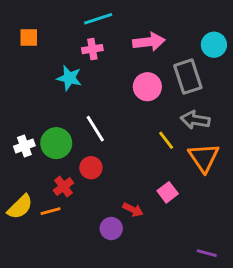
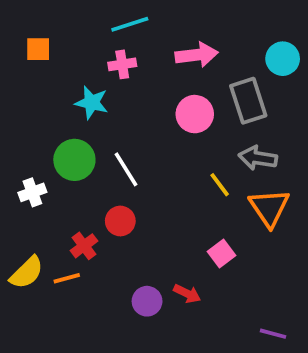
green circle: (56, 143) -> (74, 160), moved
red arrow: (133, 210) -> (187, 294), moved

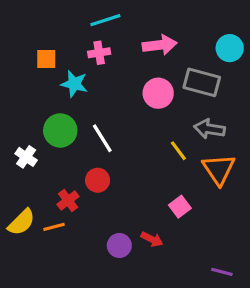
orange square: (38, 49) -> (46, 59), moved
gray rectangle: (248, 101) -> (202, 82), turned -57
white cross: (32, 192) -> (26, 157), turned -35

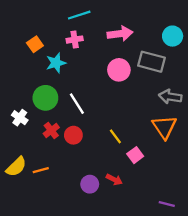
orange square: (46, 59) -> (35, 44), turned -35
cyan star: (74, 84) -> (56, 63), turned -30
gray arrow: (209, 129) -> (170, 97), moved
yellow line: (178, 151) -> (115, 136), moved
red cross: (68, 200) -> (51, 131), moved

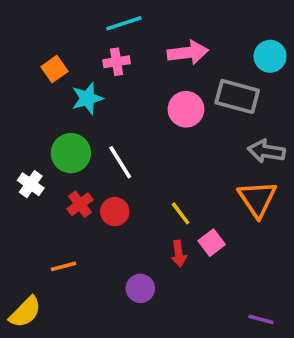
yellow semicircle: (16, 167) -> (25, 312), moved
red arrow: (114, 180) -> (179, 254), moved, turned 56

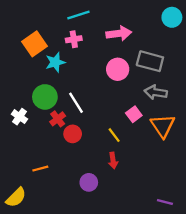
cyan circle: (270, 56) -> (172, 17), moved
orange square: (54, 69) -> (35, 44), size x1.5
gray arrow: (266, 151) -> (156, 92), moved
red cross: (80, 204) -> (58, 119), moved
pink square: (212, 243) -> (134, 114), moved

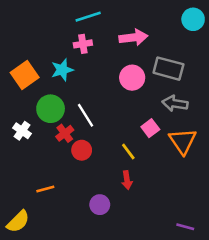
orange square: (35, 44) -> (25, 75), moved

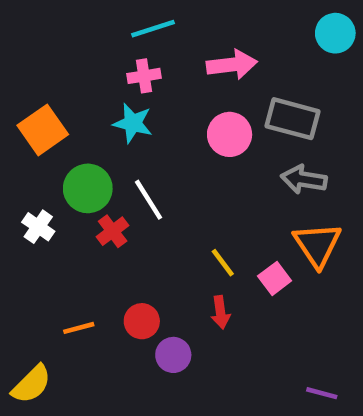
cyan star: (62, 70) -> (133, 123), moved, turned 30
pink square: (150, 128) -> (275, 278), moved
red circle: (82, 150) -> (142, 321), moved

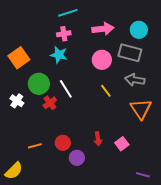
cyan circle: (335, 33) -> (139, 30), moved
yellow line: (223, 263) -> (106, 91), moved
pink square: (275, 278) -> (122, 144), moved

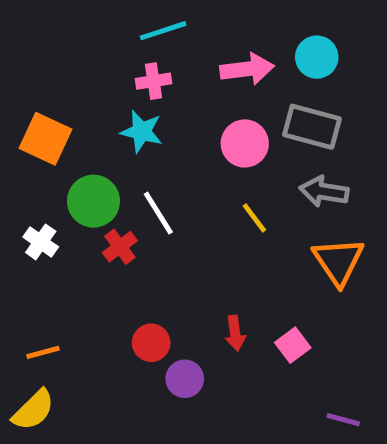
cyan circle: (139, 30) -> (317, 57), moved
orange square: (19, 58) -> (45, 139), turned -30
orange line: (35, 146) -> (43, 352), moved

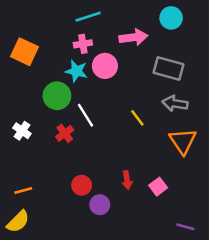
cyan circle: (317, 57) -> (171, 18), moved
orange square: (45, 139) -> (25, 52), moved
pink circle: (245, 143) -> (105, 66), moved
green circle: (93, 201) -> (57, 96), moved

